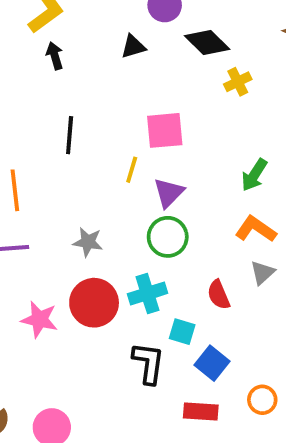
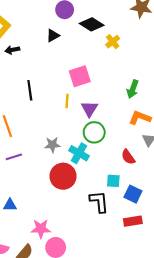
black arrow: (55, 56) -> (12, 50), turned -72
cyan cross: (147, 294) -> (79, 153), moved, turned -30
pink star: (39, 319) -> (41, 229), moved

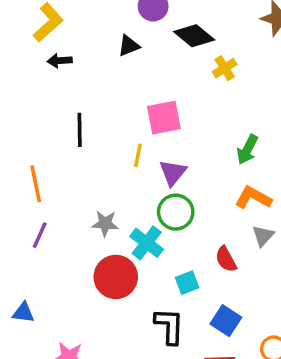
purple line: (14, 157) -> (40, 235), turned -56
cyan square: (113, 181) -> (187, 283), moved, turned -32

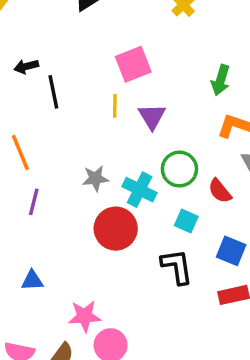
black arrow: (60, 61) -> (26, 66), moved
green circle: (176, 212) -> (179, 169), moved
cyan square: (187, 283) -> (186, 221), turned -35

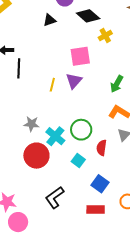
pink square: (133, 64) -> (80, 56), moved
purple triangle: (152, 116) -> (74, 81), moved
red semicircle: (220, 191) -> (102, 148), turned 35
black L-shape: (177, 267) -> (55, 197), moved, turned -130

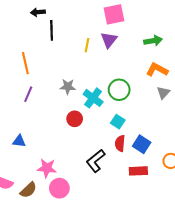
green arrow: (117, 84) -> (153, 41), turned -126
red semicircle: (102, 148) -> (120, 143), moved
red circle: (36, 156) -> (75, 119), size x0.6

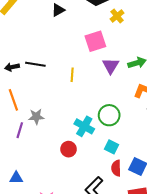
black arrow: (38, 12) -> (12, 67), moved
black line: (52, 30) -> (35, 64), turned -72
purple triangle: (109, 40) -> (111, 66), moved
gray star: (68, 87) -> (36, 117), moved

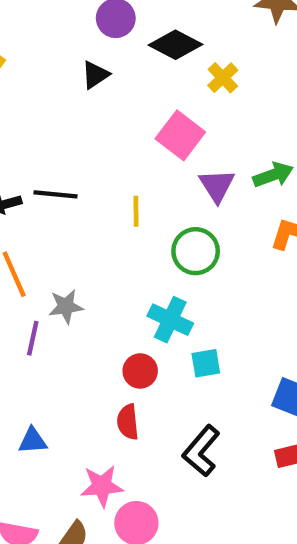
pink square: (95, 41) -> (180, 135), turned -30
green circle: (109, 115) -> (196, 251), moved
cyan square: (112, 147) -> (206, 363), moved, turned -32
red semicircle: (116, 168) -> (128, 422), moved

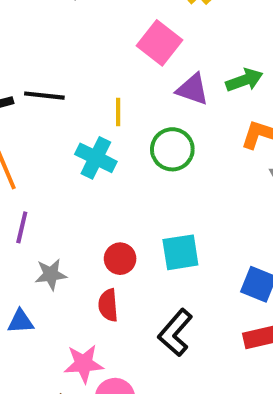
purple triangle: (217, 186) -> (193, 89), turned -39
gray star: (66, 306) -> (51, 274), moved
cyan cross: (170, 320) -> (96, 158), moved
cyan square: (206, 363) -> (180, 252), size x1.4

